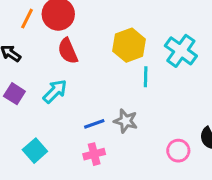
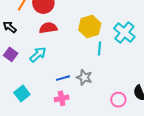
red semicircle: (68, 51) -> (48, 28), turned 102

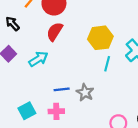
red semicircle: (48, 28) -> (55, 32), turned -60
cyan square: (22, 94) -> (27, 111), moved

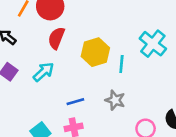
yellow hexagon: (100, 38) -> (95, 52), moved
gray star: (85, 93) -> (115, 100), moved

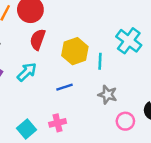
gray star: (115, 100) -> (108, 95), moved
blue line: (75, 102) -> (64, 87), moved

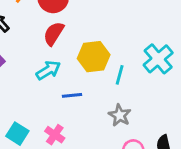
cyan arrow: (27, 72) -> (48, 70), moved
pink cross: (58, 123) -> (55, 135), turned 35
cyan square: (26, 129) -> (17, 134), turned -30

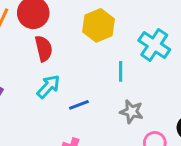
red semicircle: (54, 34) -> (44, 49), turned 150
yellow hexagon: (94, 57) -> (98, 25), moved

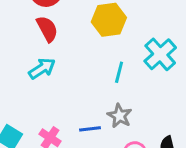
red semicircle: (44, 49) -> (47, 29), turned -30
blue line: (79, 105) -> (90, 129), moved

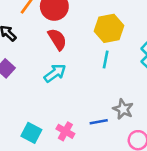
cyan line: (119, 72) -> (106, 60), moved

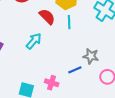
red semicircle: (57, 39) -> (47, 17), moved

